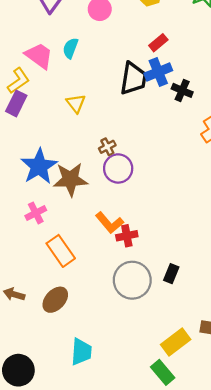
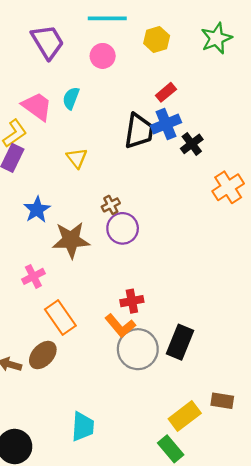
black cross: (182, 90) -> (192, 144), turned 30
blue star: (39, 166) -> (37, 210), moved, size x0.7
orange L-shape: (109, 223) -> (120, 326), moved
black rectangle: (171, 274) -> (180, 342), size x1.6
brown ellipse: (55, 300) -> (43, 355), moved

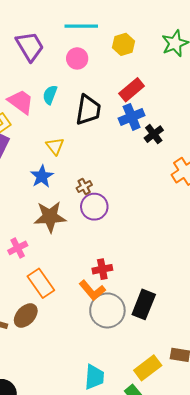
red rectangle: (166, 92) -> (132, 90), size x1.4
black trapezoid: (139, 131) -> (88, 110), moved
blue star: (37, 210) -> (42, 176), moved
cyan trapezoid: (83, 427) -> (94, 377), moved

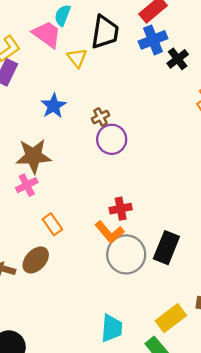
pink trapezoid: (21, 102) -> (47, 34), moved
yellow triangle: (55, 146) -> (77, 58), moved
brown star: (50, 217) -> (33, 156), moved
orange rectangle: (41, 283) -> (52, 224), size x0.7

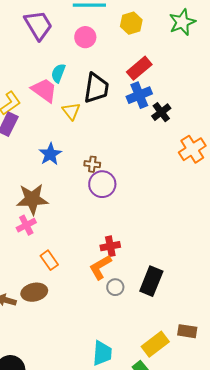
brown cross: (100, 117) -> (92, 164), turned 35
orange L-shape: (109, 232) -> (100, 267), turned 100
gray circle: (126, 254) -> (115, 287), size x0.5
brown ellipse: (36, 260) -> (34, 292), turned 35

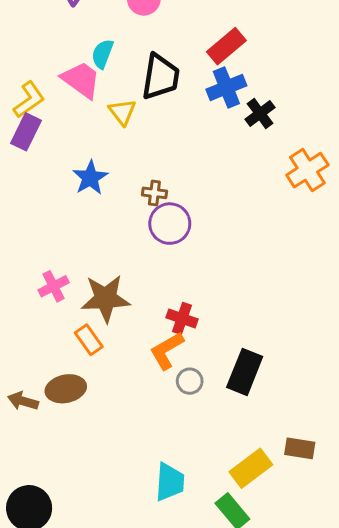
brown star: (32, 199) -> (106, 299), moved
red cross: (110, 246) -> (182, 318), turned 30

